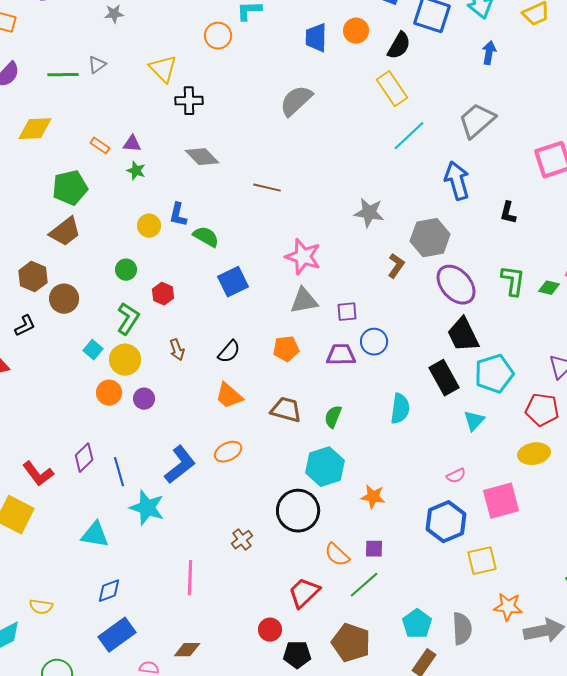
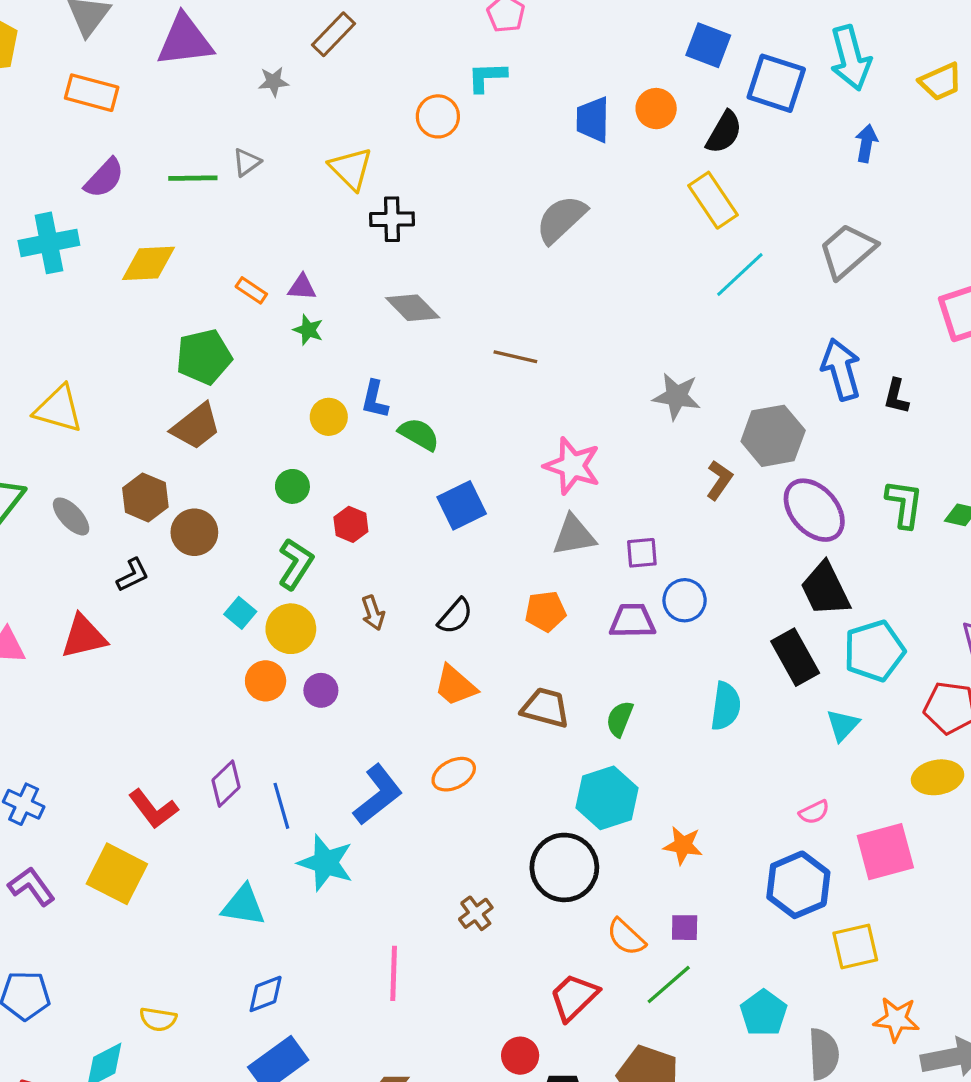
blue arrow: (457, 181) -> (841, 369), moved
cyan pentagon: (417, 624) -> (764, 1013), moved

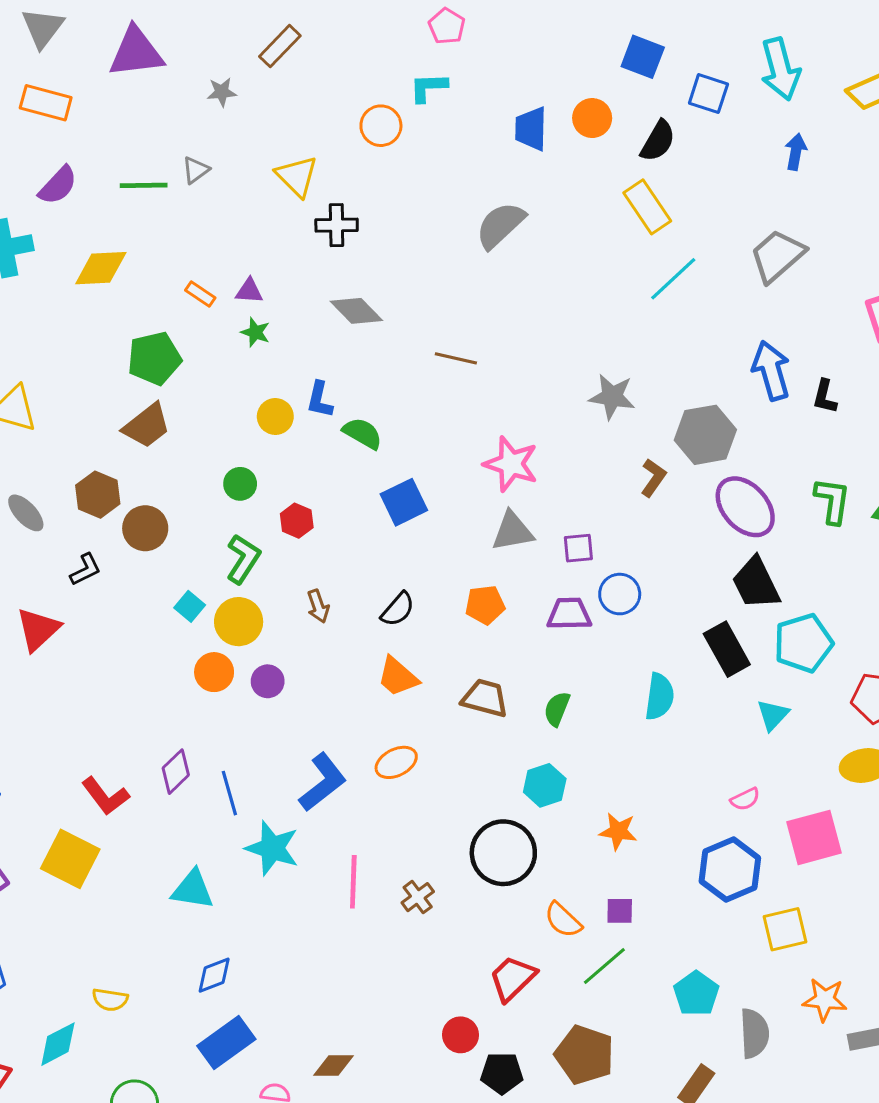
blue square: (776, 83) -> (708, 94), size x0.7
red triangle: (84, 637) -> (38, 629), turned -30
cyan hexagon: (607, 798) -> (545, 785), size x0.7
pink line: (394, 973) -> (353, 882), moved

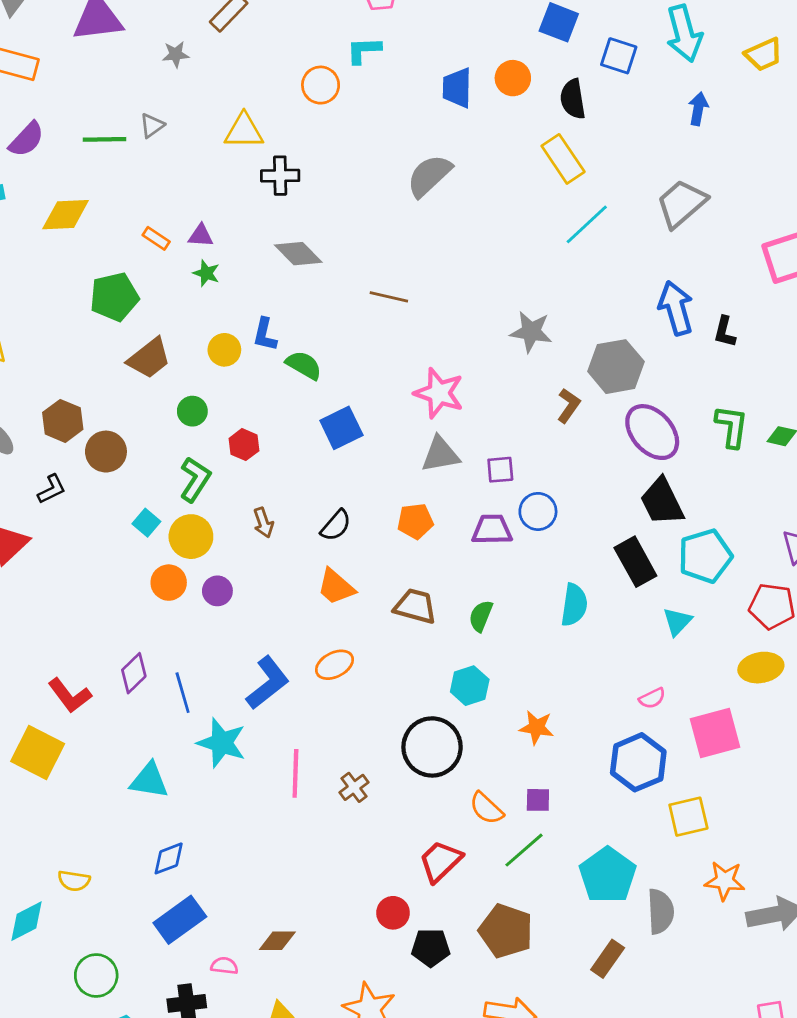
black semicircle: (658, 141) -> (573, 99), turned 141
yellow triangle: (297, 176) -> (244, 131), turned -45
brown trapezoid: (147, 426) -> (149, 358), moved
cyan pentagon: (696, 994) -> (608, 875), size x1.4

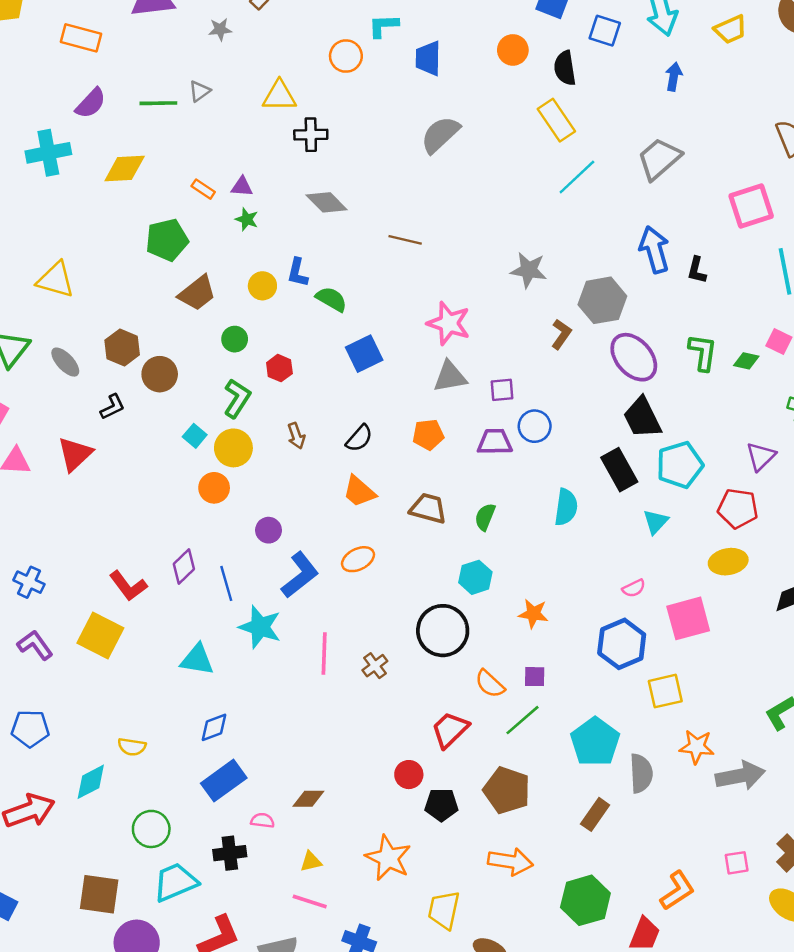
blue trapezoid: (457, 88) -> (428, 58), moved
purple circle: (217, 591) -> (269, 530), moved

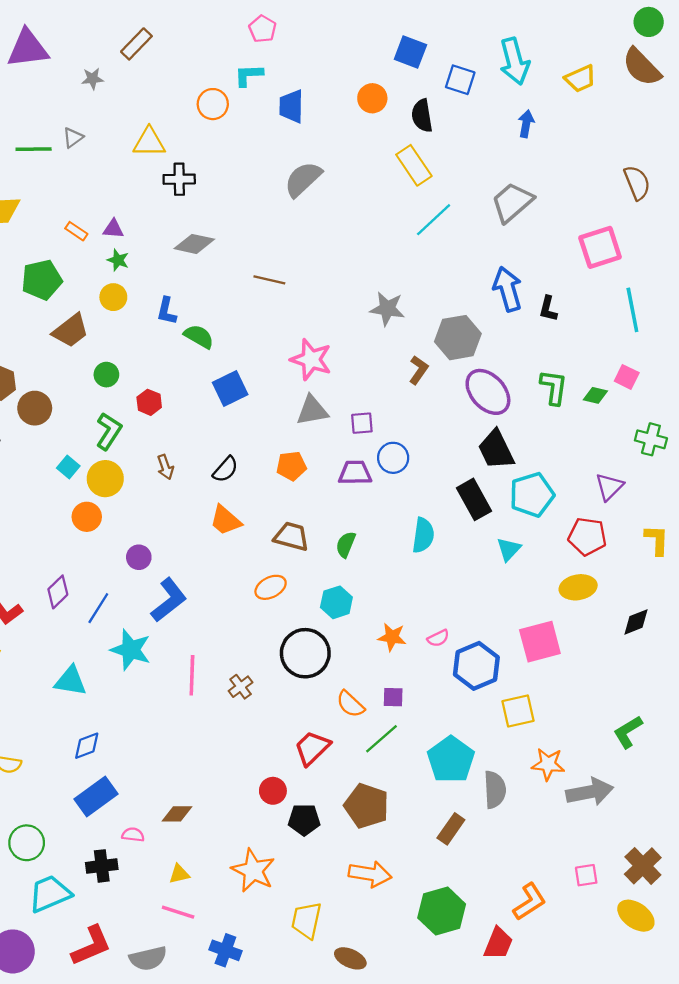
gray diamond: (327, 202) -> (194, 244), turned -33
yellow circle: (262, 286) -> (113, 297), moved
orange ellipse: (358, 559) -> (271, 587), moved
blue line: (226, 583) -> (98, 608), turned 48
pink semicircle: (634, 588) -> (438, 638), moved

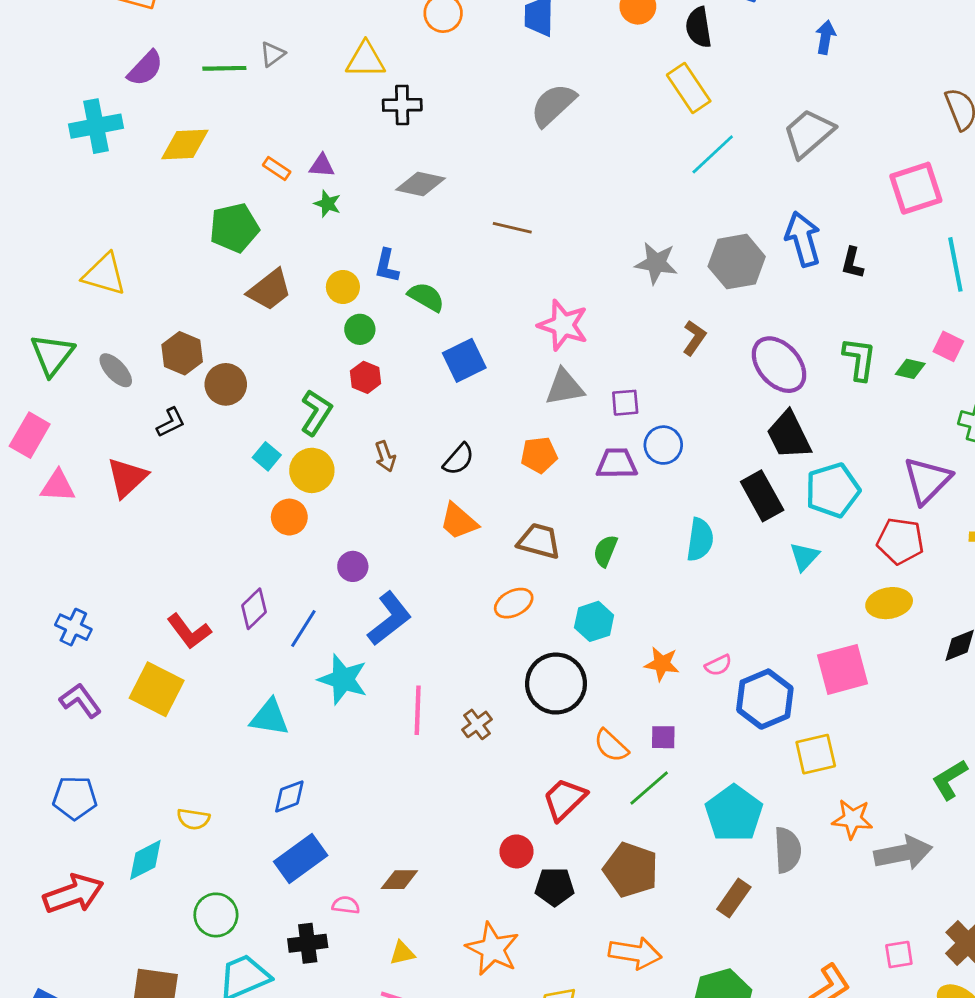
yellow circle: (113, 297) -> (343, 287), moved
gray hexagon: (458, 338) -> (737, 262), moved
green circle: (106, 375) -> (360, 329), moved
purple triangle: (609, 487) -> (927, 480), size x1.4

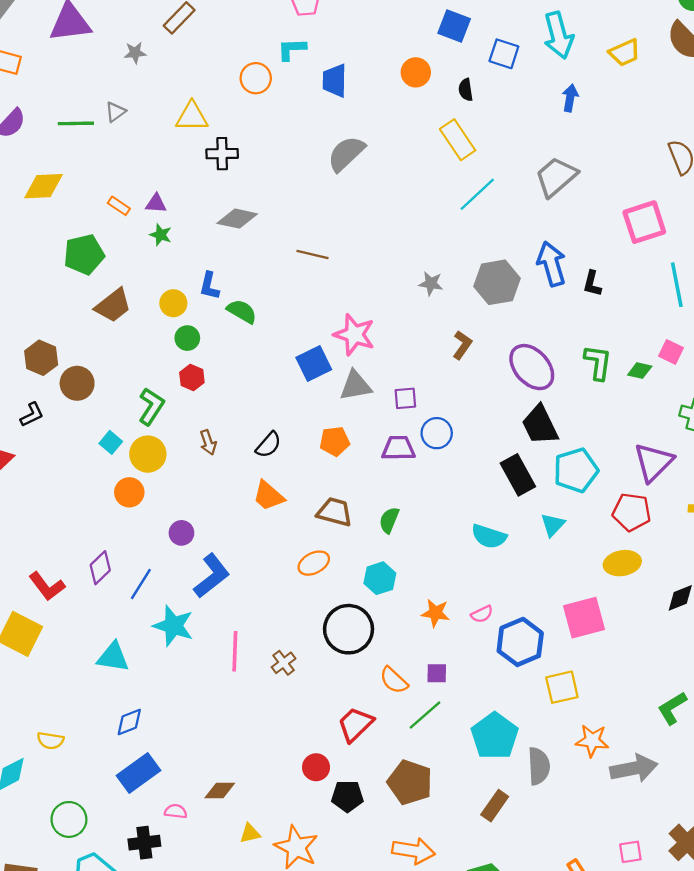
black semicircle: (699, 27) -> (466, 90), size x0.7
gray star: (656, 263) -> (431, 284), size x0.7
blue square: (464, 360) -> (314, 364), moved
cyan semicircle: (700, 540) -> (489, 536), moved, turned 100
yellow triangle: (402, 953) -> (250, 833), moved

